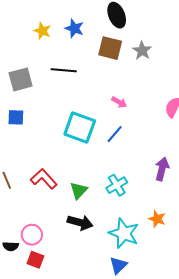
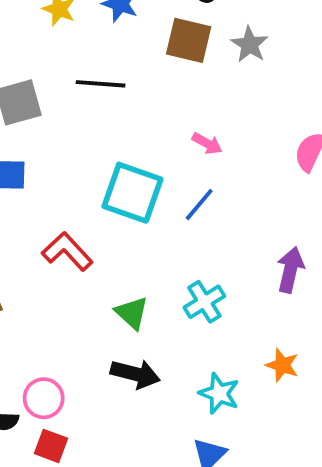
red L-shape: (44, 179) -> (67, 251), moved
green triangle: (79, 190) -> (132, 313), turned -30
cyan star: (124, 233) -> (219, 393), size x0.7

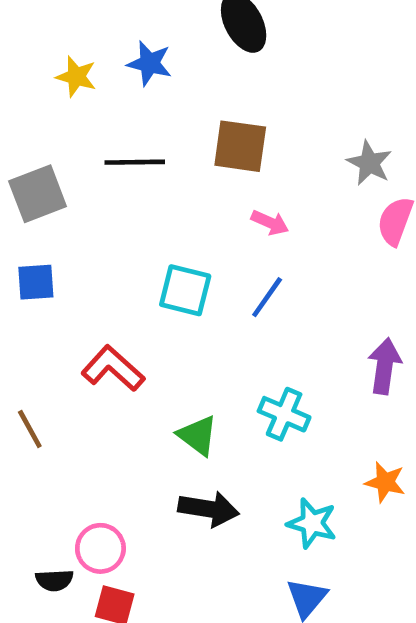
brown square: (189, 40) -> (240, 146), moved
gray star: (250, 45) -> (369, 163), moved
cyan square: (132, 193) -> (185, 290), size x0.7
cyan cross: (204, 302) -> (284, 414), turned -30

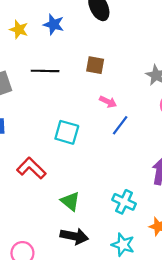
brown square: (240, 146) -> (95, 65), size x0.7
blue line: (267, 297) -> (120, 125), moved
cyan cross: (284, 414) -> (124, 202), moved

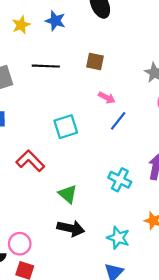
yellow star: (19, 29) -> (21, 25), turned 30
cyan square: (67, 132) -> (66, 127), turned -35
cyan cross: (124, 202) -> (120, 180), moved

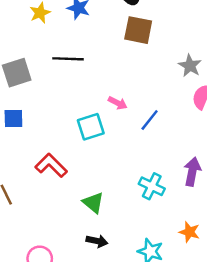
brown square: (95, 61) -> (138, 30), moved, size x1.4
pink arrow: (107, 98) -> (118, 103), moved
black arrow: (71, 228) -> (97, 241), size x0.7

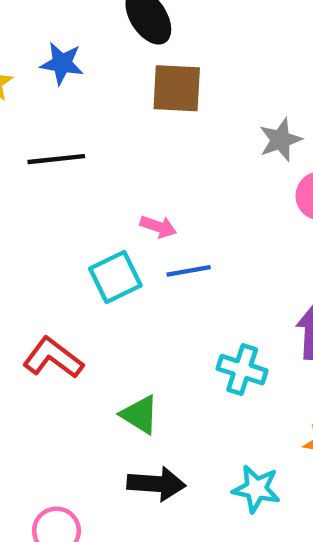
gray star: (190, 66) -> (280, 140), turned 30
blue line: (150, 120) -> (189, 271), moved, turned 50
black arrow: (97, 241) -> (156, 484), size x1.4

